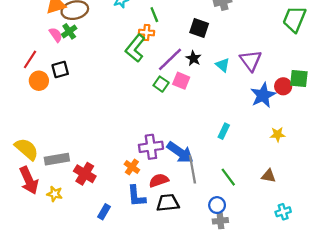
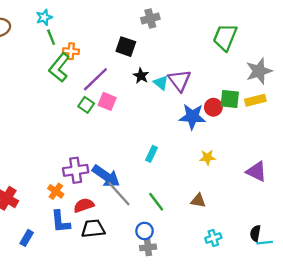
green line: (154, 15) -> (51, 37), moved
black star: (194, 58) -> (141, 76), moved
cyan triangle: (223, 65) -> (161, 83), moved
blue star: (263, 95) -> (192, 117), turned 30
gray line: (192, 169) -> (119, 194), turned -32

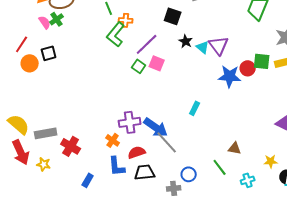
yellow star: (208, 157) -> (271, 161), moved
green line: (156, 202) -> (220, 167), moved
gray cross: (148, 247) -> (174, 188), moved

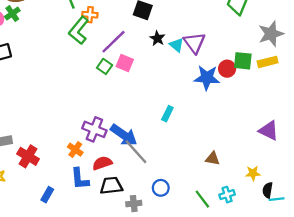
purple cross: (130, 122) -> (94, 129), turned 30
green line: (220, 167) -> (202, 199), moved
gray cross: (174, 188) -> (134, 204), moved

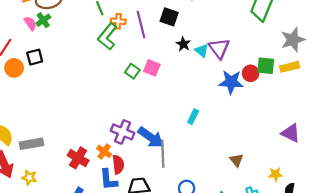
purple line: (114, 42) -> (141, 24), moved, turned -60
gray line: (136, 152) -> (163, 154), turned 40
red cross: (28, 156) -> (78, 158), moved
brown triangle: (212, 159) -> (236, 160), turned 40
red semicircle: (102, 163) -> (118, 164), moved, turned 102

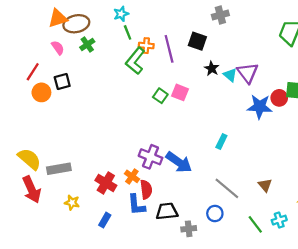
green cross: (43, 20) -> (87, 44), moved
gray line: (163, 154) -> (227, 188), moved, turned -48
yellow star: (29, 177) -> (72, 203), moved

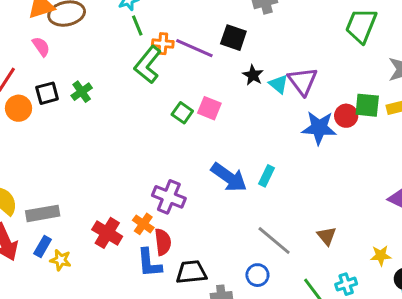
green cross: (87, 44) -> (82, 92), moved
purple line: (169, 49) -> (194, 48), turned -52
blue arrow: (179, 162) -> (229, 177), moved
blue rectangle: (105, 220) -> (43, 246), moved

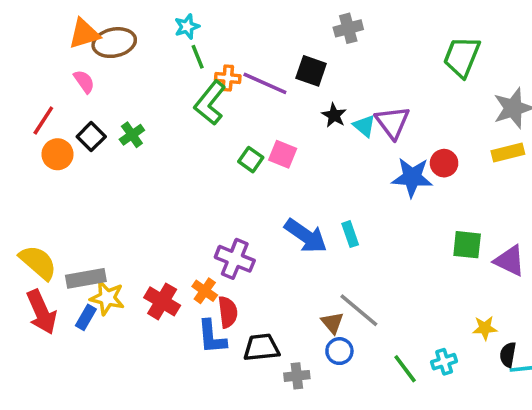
black square: (47, 93) -> (91, 137), turned -30
green square: (367, 105) -> (467, 245), moved
cyan rectangle: (267, 176) -> (350, 234), turned -45
brown triangle: (327, 236) -> (332, 323), moved
yellow star: (61, 260) -> (107, 298), moved, size x1.4

